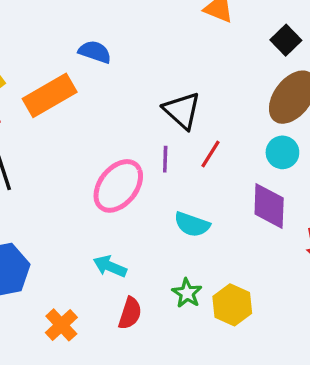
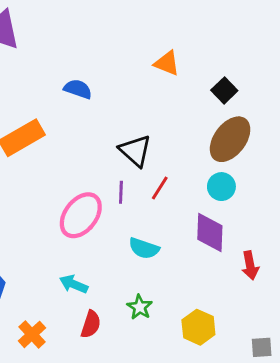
blue semicircle: (95, 52) -> (78, 89), moved
yellow hexagon: (232, 305) -> (198, 327), moved

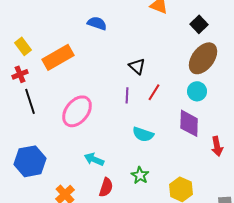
black triangle: (135, 151) -> (137, 66), size x0.7
pink ellipse: (81, 215) -> (77, 111), moved

